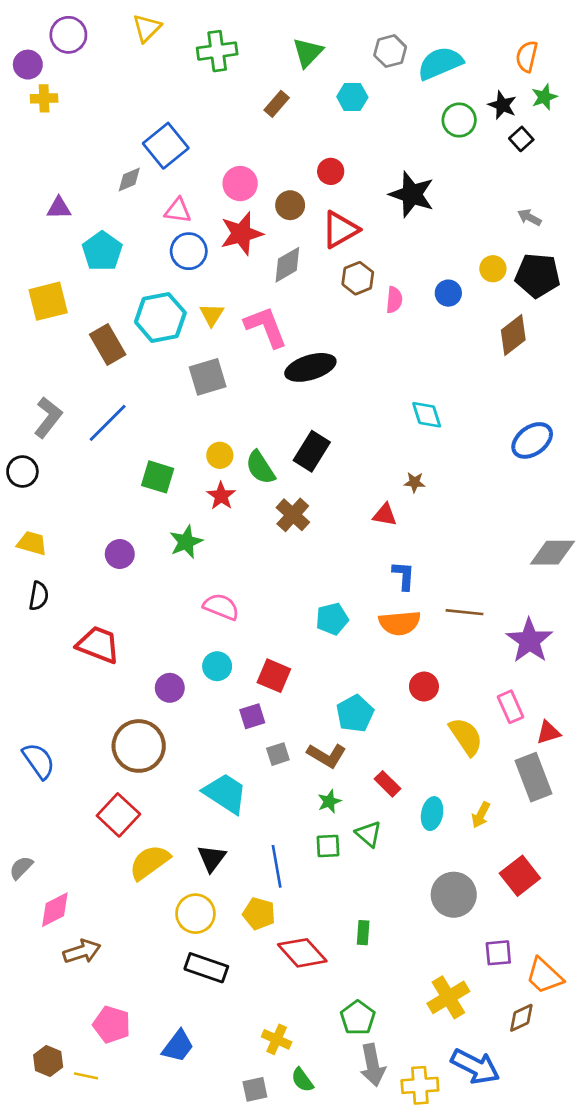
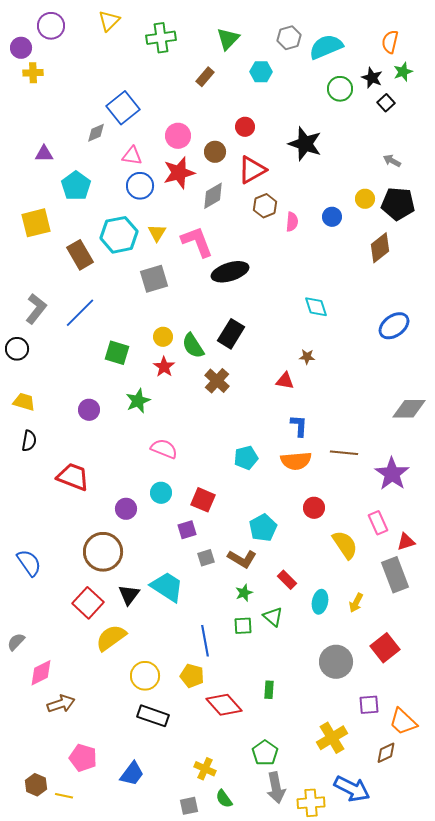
black triangle: (212, 858) -> (129, 595), moved

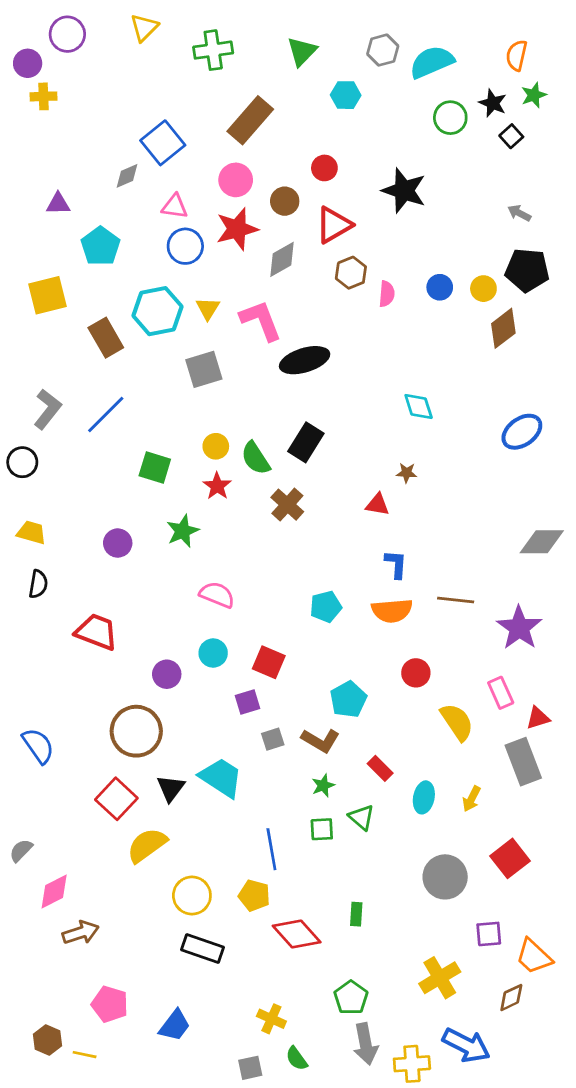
brown rectangle: (205, 77) -> (250, 120), moved, size x1.8
yellow circle: (365, 199) -> (483, 289), moved

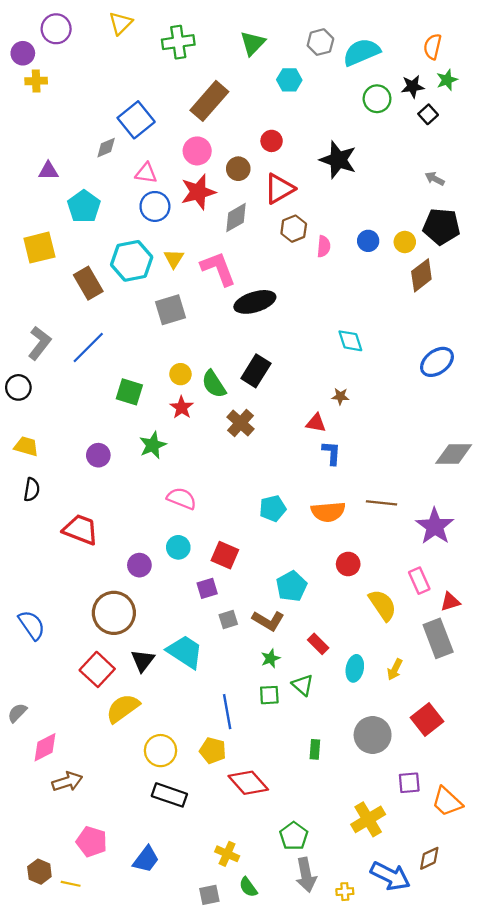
black star: (493, 103) -> (413, 87), turned -30
blue L-shape: (396, 564) -> (331, 453), moved
green rectangle: (356, 914) -> (315, 749), moved
brown diamond: (511, 998) -> (429, 858), moved
yellow cross: (412, 1064) -> (345, 892), size x0.6

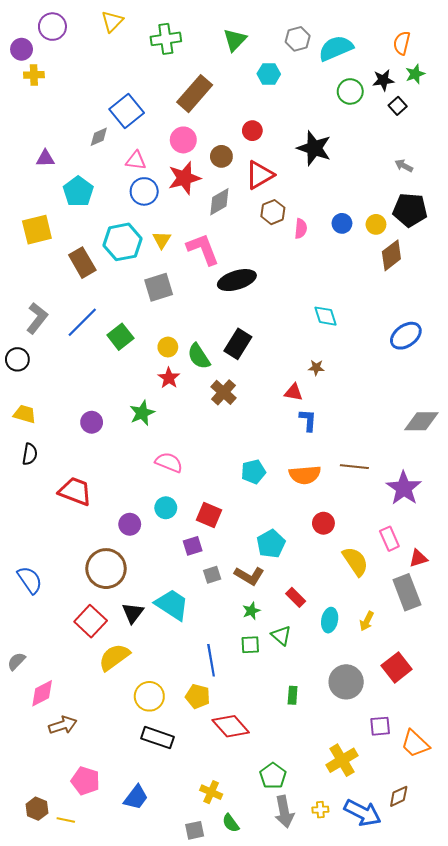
green square: (129, 392) -> (120, 337), moved, turned 35
yellow cross: (345, 892) -> (320, 810), moved

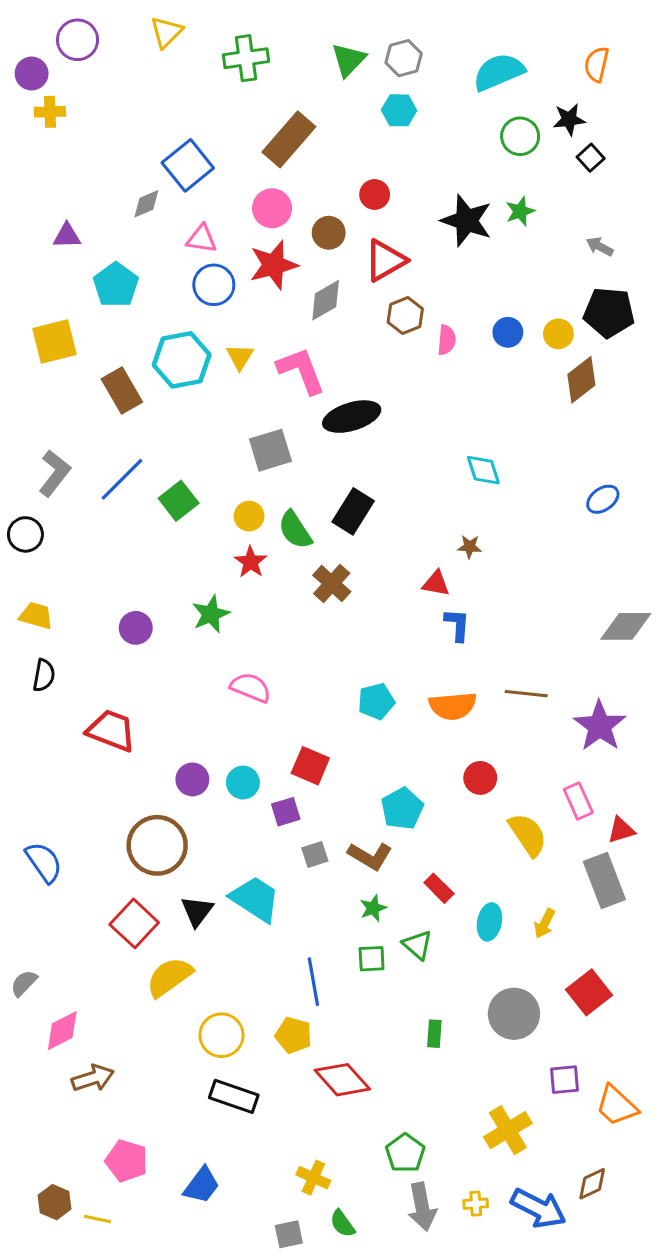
gray hexagon: (298, 39) -> (404, 58), moved
green star: (415, 74) -> (520, 211), moved
gray square: (159, 287) -> (270, 450), moved
blue ellipse: (406, 336) -> (603, 499), size x0.7
cyan circle: (166, 508) -> (243, 783), moved

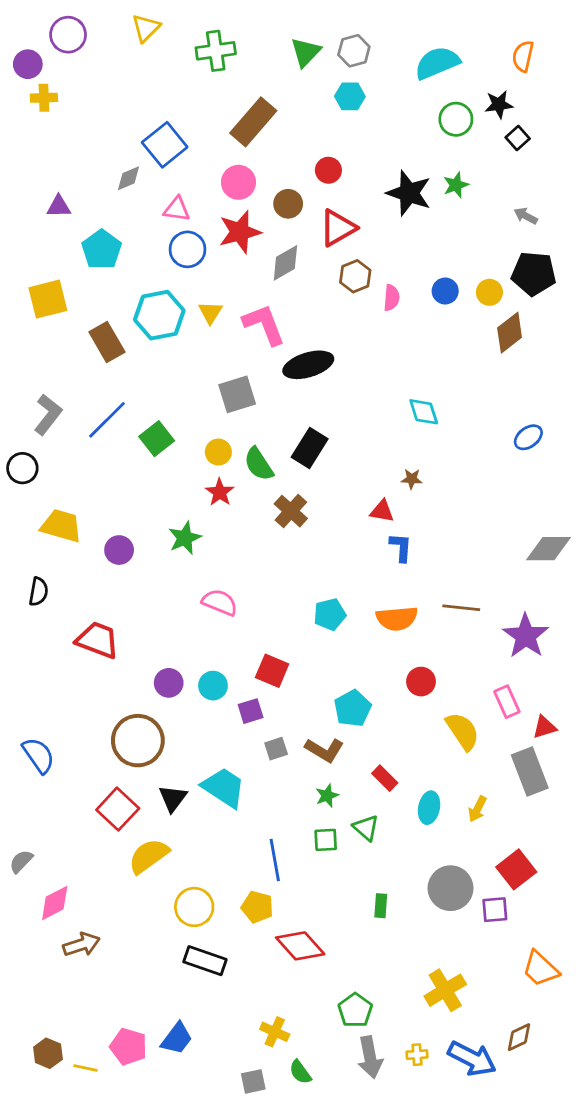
yellow trapezoid: (36, 616) -> (61, 526), moved, size x1.4
purple square: (565, 1080) -> (495, 910), moved
pink pentagon: (127, 1161) -> (128, 1047), moved

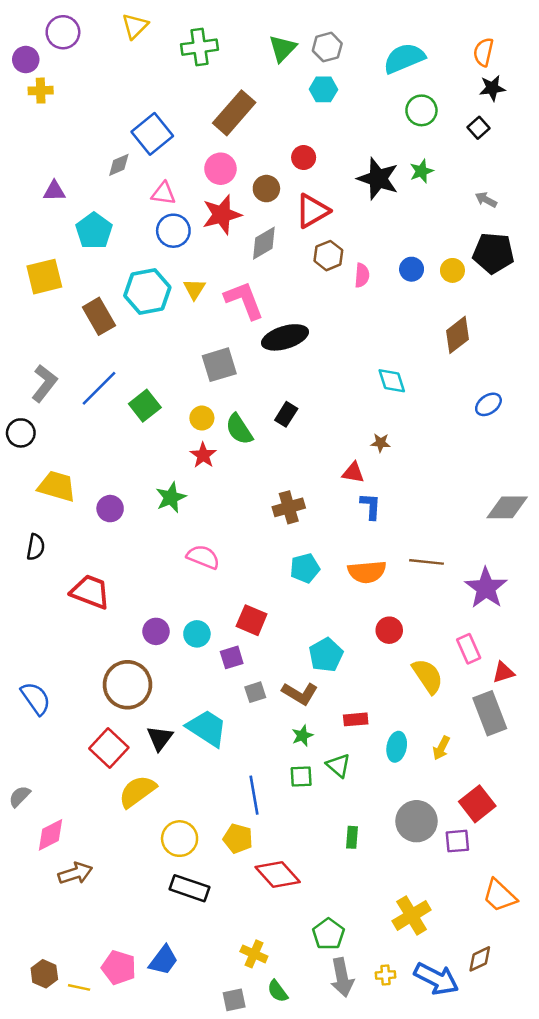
black star: (499, 104) -> (492, 88), moved
brown diamond: (510, 333) -> (457, 335), moved
black rectangle: (310, 448) -> (286, 414), size x0.7
brown cross: (291, 511) -> (289, 507), moved, turned 32
red rectangle: (385, 778) -> (356, 719), turned -50

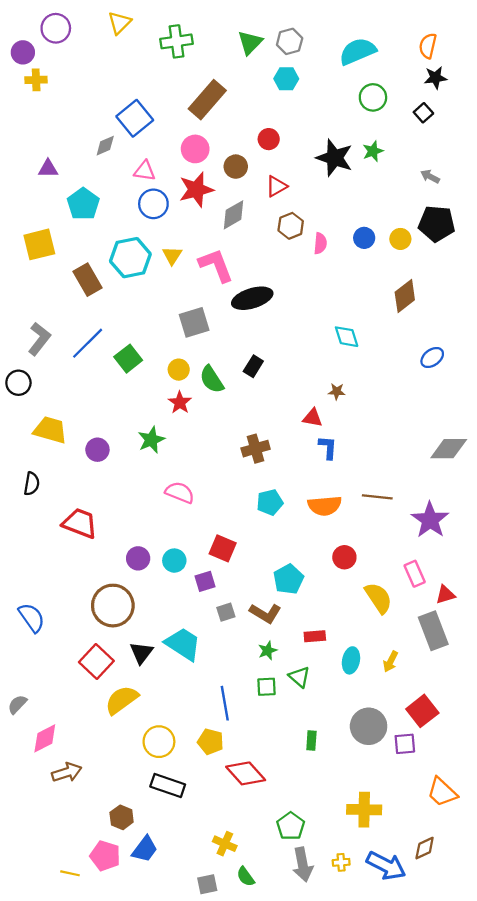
red triangle: (312, 211) -> (276, 186), size x0.7
yellow cross: (412, 915) -> (364, 810), turned 32
brown hexagon: (44, 974) -> (122, 817), moved

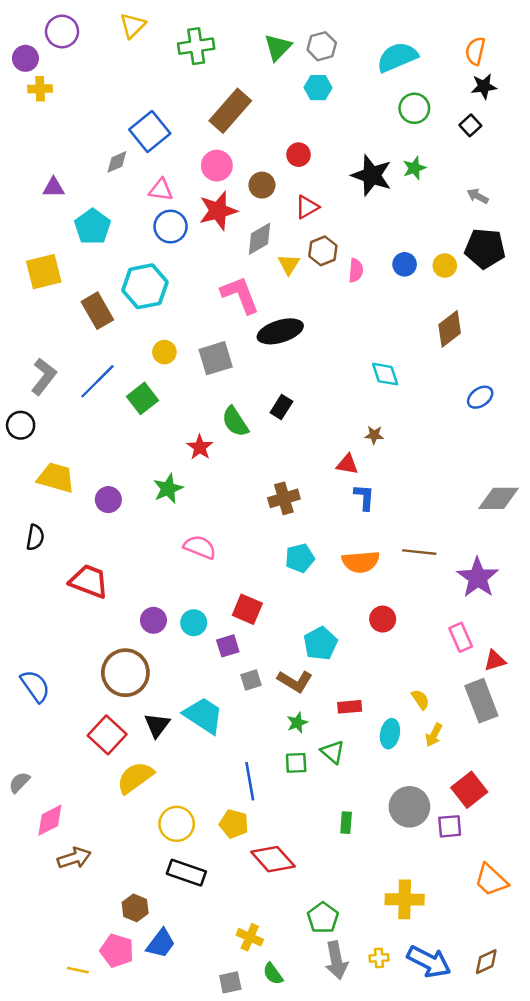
yellow triangle: (172, 255) -> (289, 264), moved
yellow circle: (179, 370) -> (164, 352), moved
yellow semicircle: (378, 598) -> (420, 700), moved, size x0.6
brown diamond: (425, 848) -> (486, 962), moved

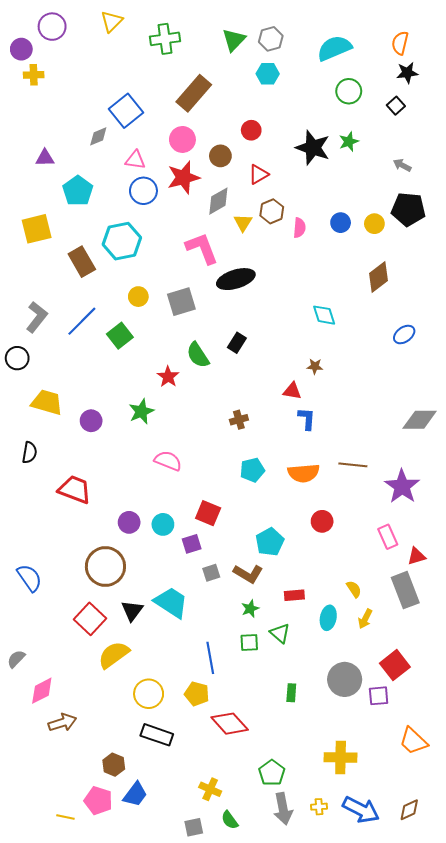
brown cross: (284, 498) -> (239, 420), size x0.7

